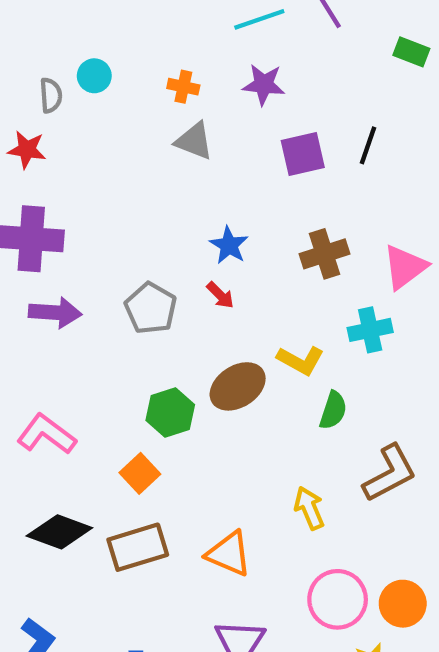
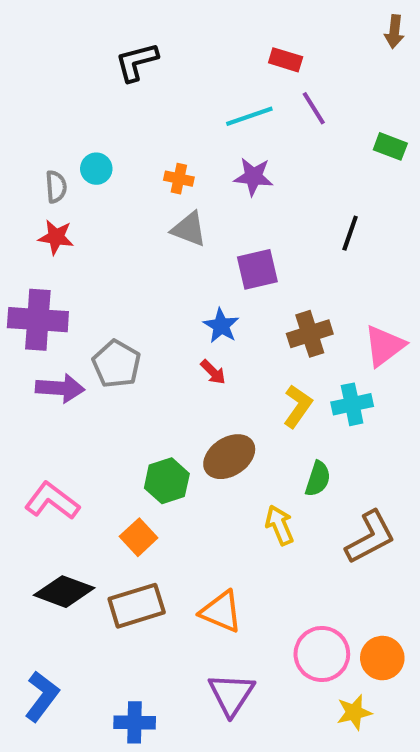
red star: (27, 150) -> (56, 237), moved
purple square: (303, 154) -> (257, 269), moved
gray pentagon: (151, 308) -> (116, 364), moved
yellow L-shape: (301, 360) -> (298, 406), moved, turned -84
yellow arrow: (309, 508) -> (280, 525), moved

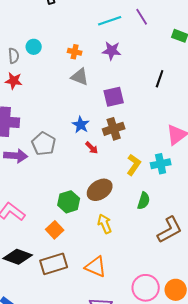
blue star: (221, 326) -> (81, 125), moved
brown cross: (310, 334) -> (114, 129), moved
yellow arrow: (280, 525) -> (105, 224), moved

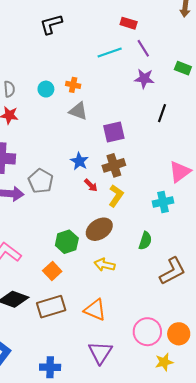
cyan circle: (34, 47) -> (46, 89), moved
purple star: (112, 51) -> (144, 79), moved
yellow L-shape: (134, 165) -> (116, 196), moved
yellow arrow: (105, 224) -> (104, 265), turned -54

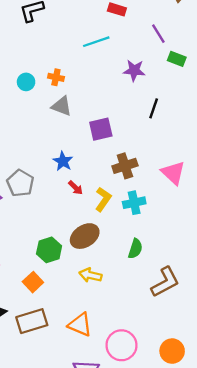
purple line: (143, 48) -> (158, 34), moved
brown cross: (114, 165) -> (125, 166), moved
pink triangle: (180, 172) -> (173, 173), turned -40
cyan cross: (163, 202) -> (134, 203), moved
pink circle: (147, 332) -> (122, 345), moved

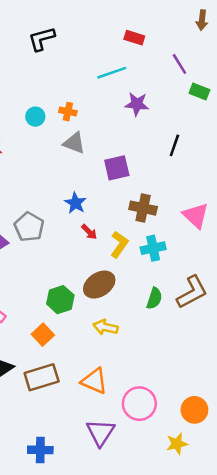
purple star: (134, 70) -> (137, 104), moved
brown cross: (125, 166) -> (143, 208), turned 30
brown L-shape: (165, 282) -> (192, 292), moved

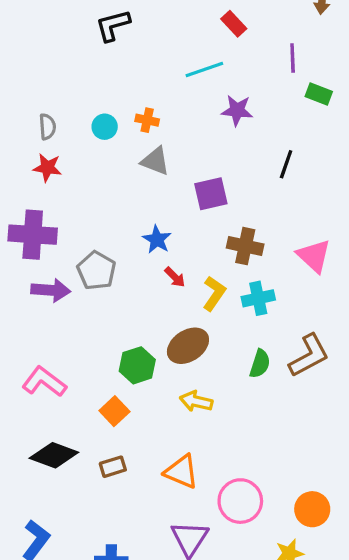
red rectangle: (134, 38) -> (234, 24), turned 30
purple line: (179, 64) -> (293, 58), turned 30
brown rectangle: (42, 377) -> (113, 467), size x0.6

